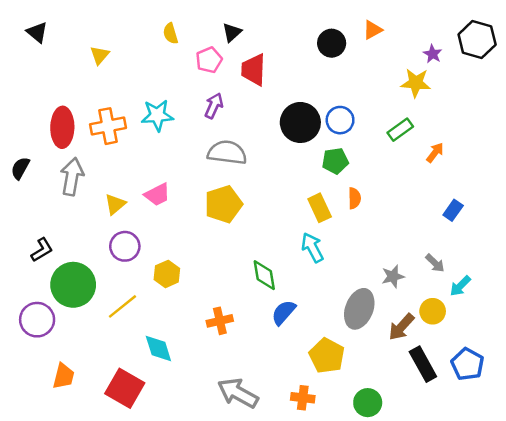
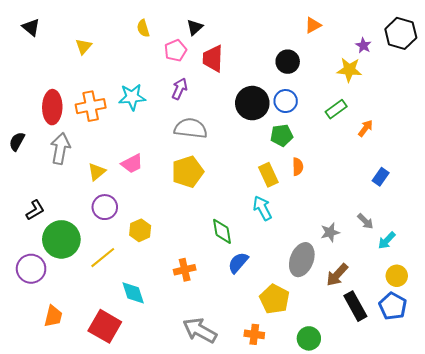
black circle: (332, 43) -> (288, 62), moved
yellow circle: (433, 311) -> (397, 276), moved

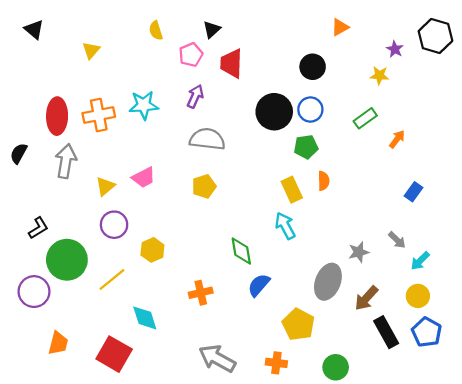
yellow star: (349, 70) -> (379, 76), size x0.7
yellow pentagon: (188, 172) -> (204, 186), size x0.7
yellow circle: (397, 276) -> (418, 296), moved

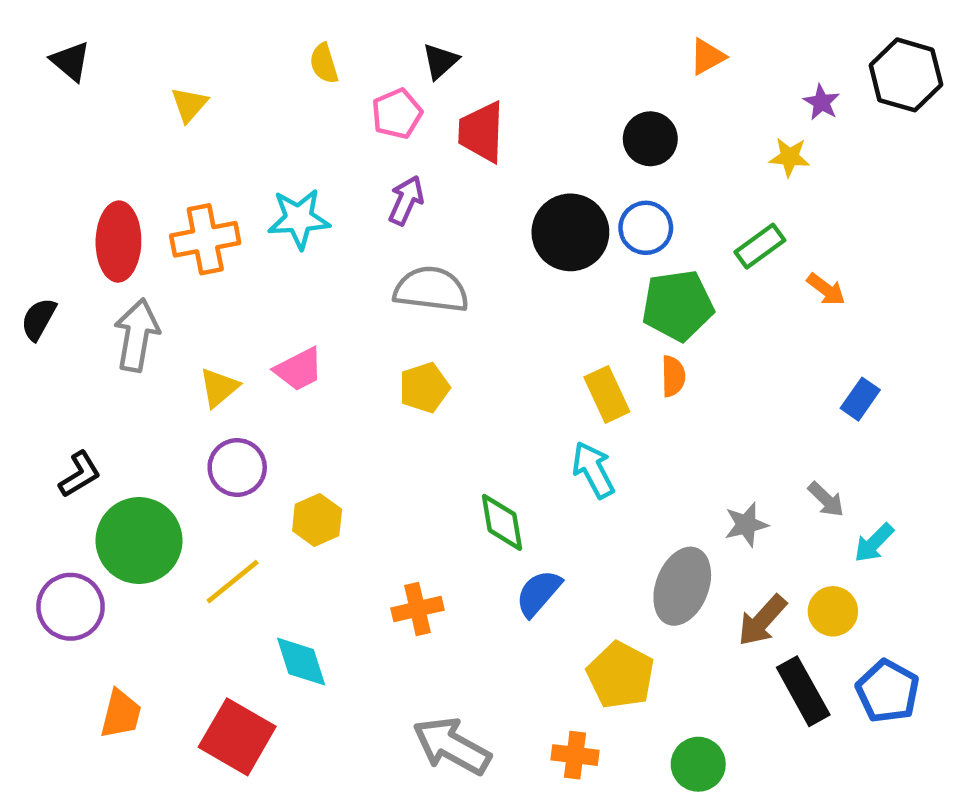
orange arrow: (397, 139) -> (826, 289), turned 90
green pentagon: (306, 147) -> (678, 305), moved, size x1.4
yellow circle: (418, 296) -> (833, 611), moved

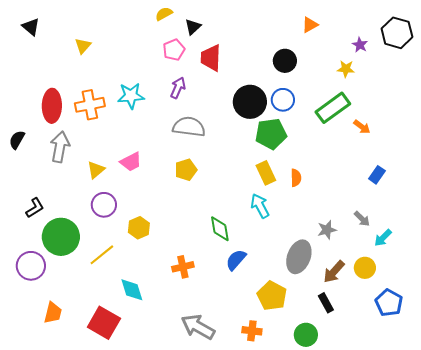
yellow semicircle: (324, 63) -> (164, 14), moved, turned 78
green rectangle: (760, 246) -> (333, 108), size x1.6
green pentagon: (678, 305) -> (271, 134), moved
orange semicircle: (673, 376) -> (296, 178), moved
black rectangle: (803, 691) -> (326, 303), moved, size x0.7

